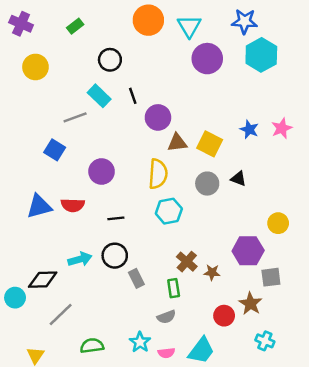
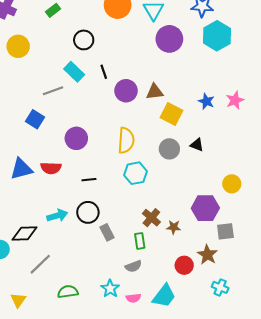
brown triangle: (177, 143) -> (155, 92), moved

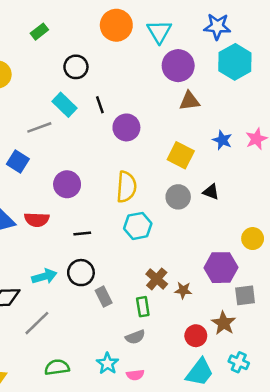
brown triangle: (155, 92) -> (189, 101), moved
gray line: (40, 264) -> (37, 323), moved
cyan trapezoid: (164, 296) -> (200, 372), moved

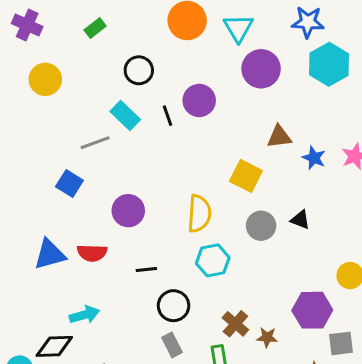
brown triangle: (189, 101) -> (279, 137), moved
purple circle: (126, 127) -> (199, 100), moved
yellow square: (181, 155) -> (246, 176), moved
black circle: (81, 273) -> (174, 306), moved
cyan arrow: (44, 276) -> (84, 315), moved

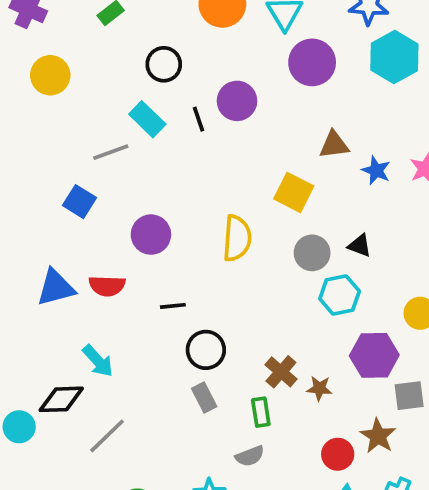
cyan hexagon: (213, 260) -> (340, 295), moved
cyan arrow: (84, 315) -> (98, 361), turned 64

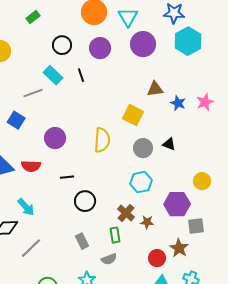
purple circle: (237, 101) -> (100, 48), moved
cyan hexagon: (340, 295) -> (141, 182), moved
gray rectangle: (204, 397) -> (82, 241), moved

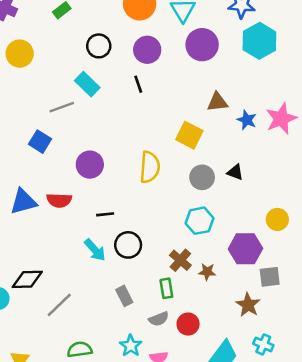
black line: (81, 75) -> (138, 84), moved
pink star: (205, 102) -> (281, 119), size x1.4
cyan arrow: (26, 207) -> (95, 250), moved
red circle: (157, 258) -> (188, 324), moved

